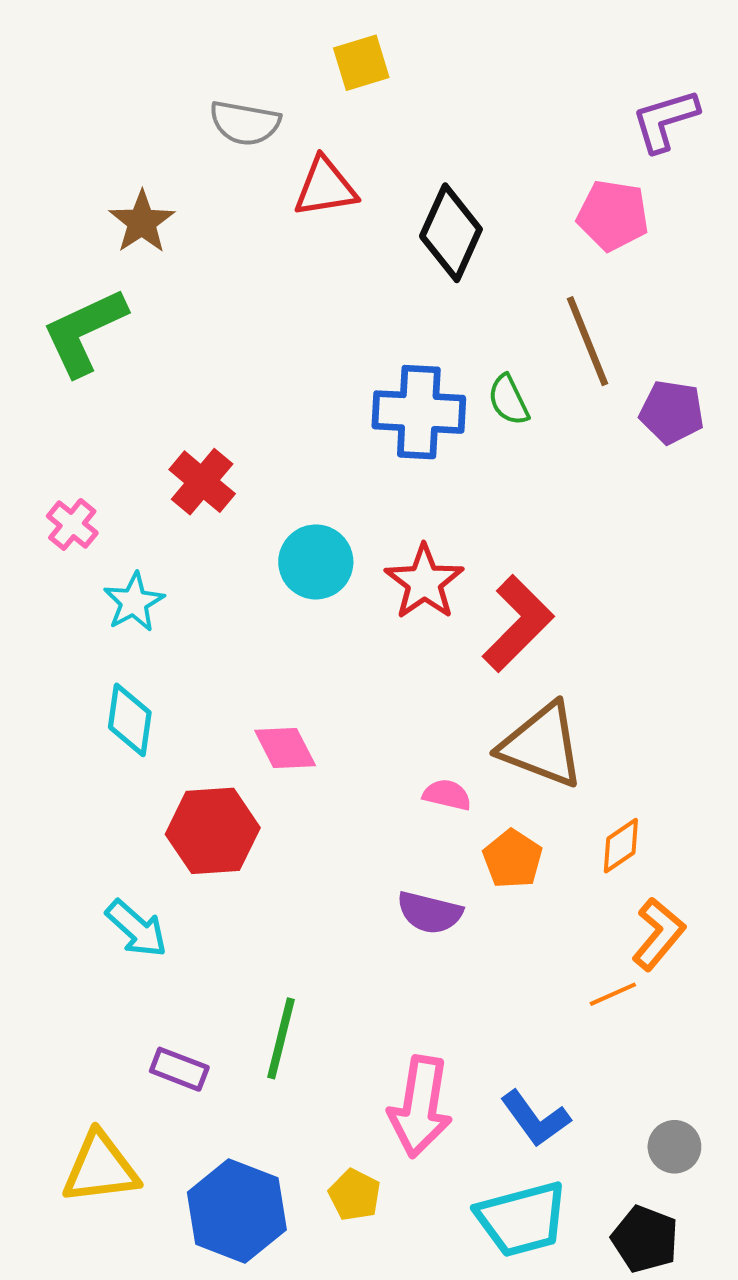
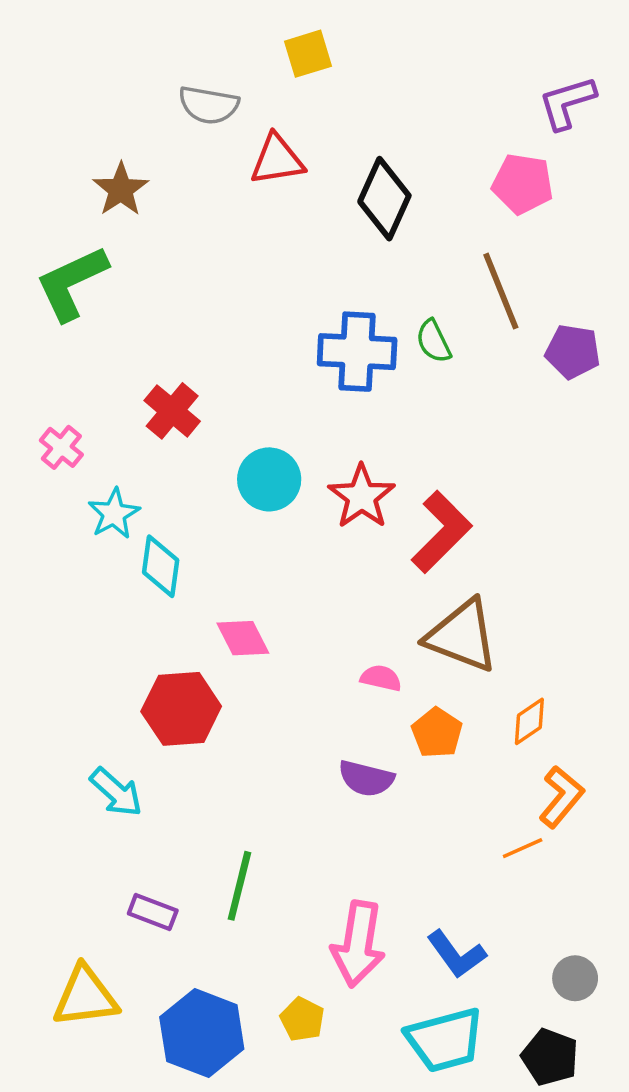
cyan diamond: (130, 720) -> (161, 566), moved

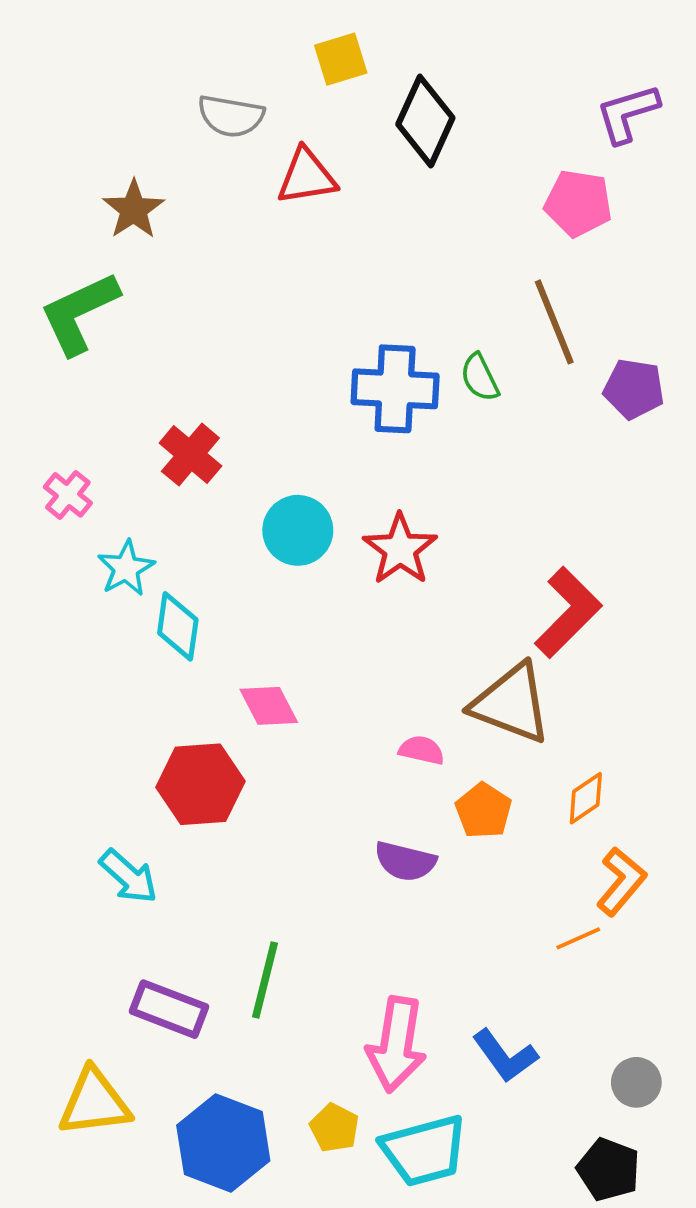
black diamond: (384, 199) -> (425, 121), moved
red L-shape: (442, 532) -> (568, 612), moved
purple rectangle: (153, 912) -> (169, 1009), size x1.4
cyan trapezoid: (445, 1040) -> (424, 1151), moved

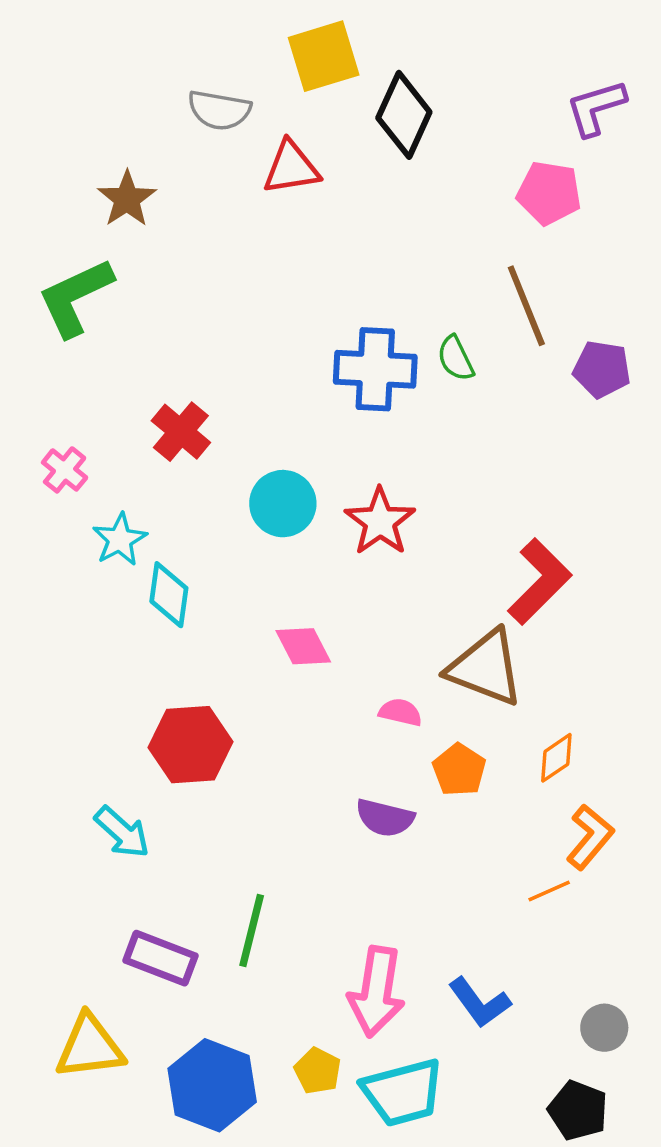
yellow square: (341, 59) -> (324, 56), size x1.4
pink diamond: (269, 706) -> (303, 646), moved

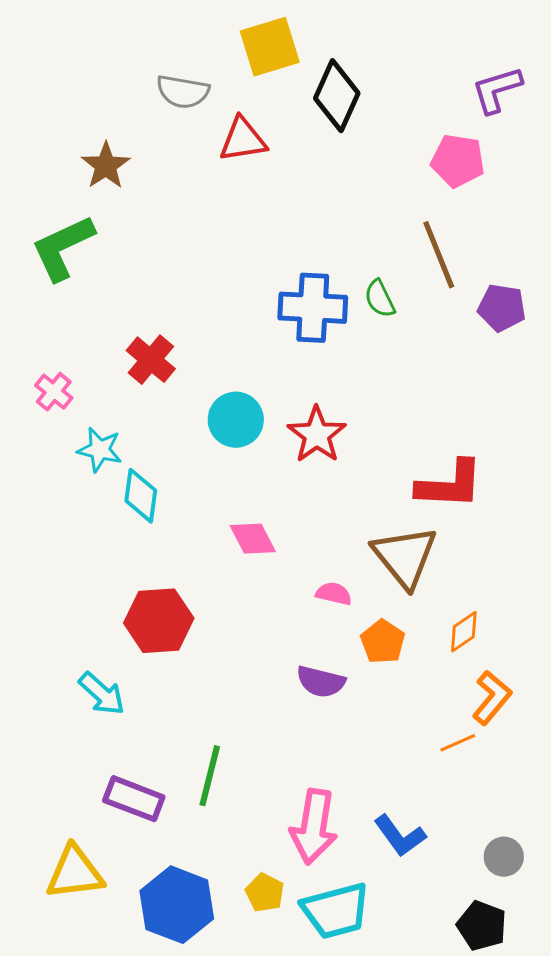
cyan star: (120, 540) -> (100, 450), turned -30
red L-shape: (540, 582) -> (450, 485), turned 48
brown triangle: (486, 668) -> (405, 557), turned 30

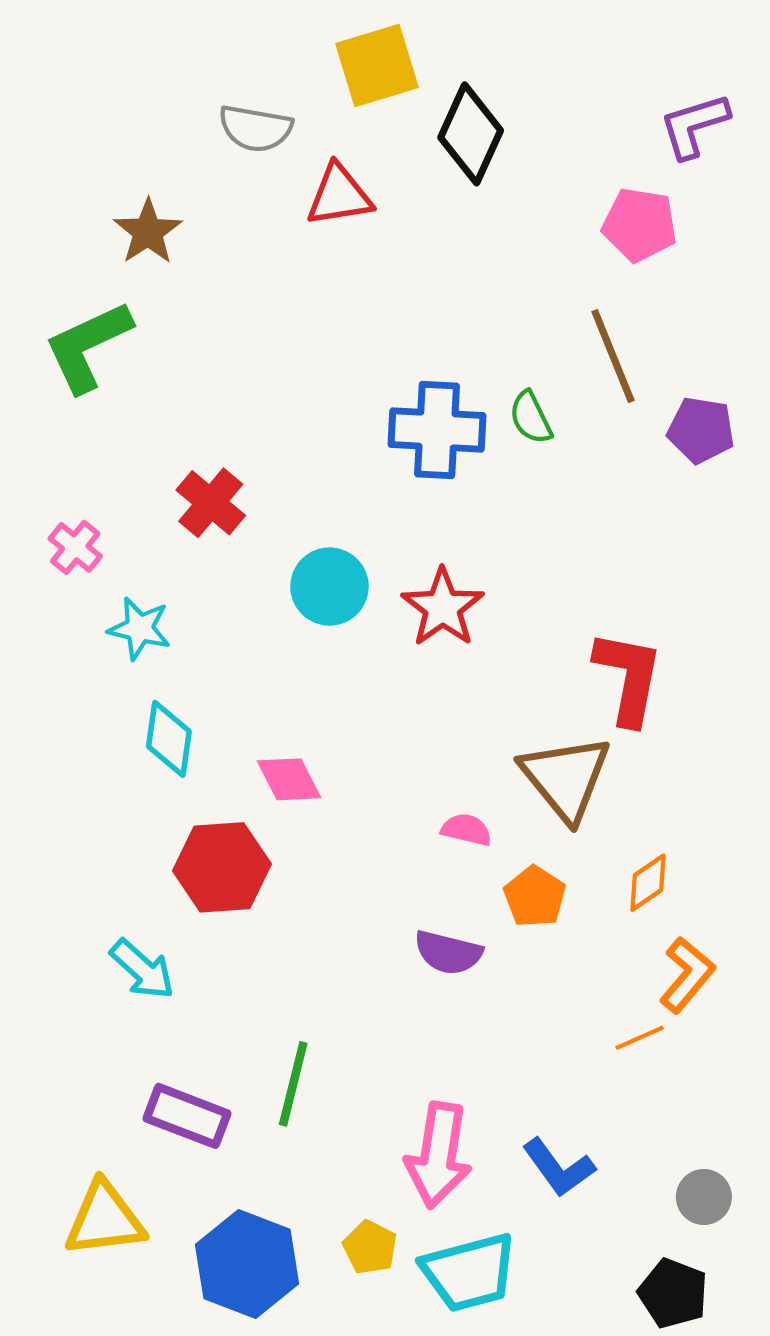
red L-shape: (450, 485) -> (628, 677), turned -82
cyan diamond: (141, 496) -> (169, 739), moved
pink diamond: (253, 539) -> (289, 779), moved

